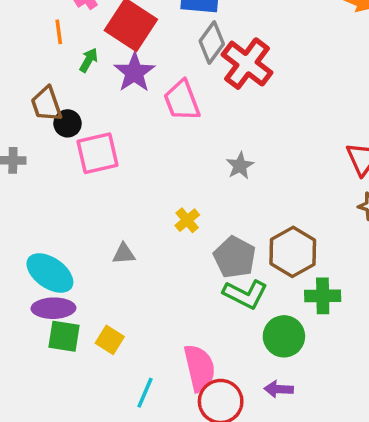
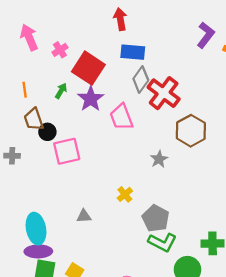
orange line: (59, 32) -> (25, 90), moved
brown hexagon: (293, 252) -> (191, 131), moved
cyan ellipse: (50, 273) -> (36, 229), turned 44

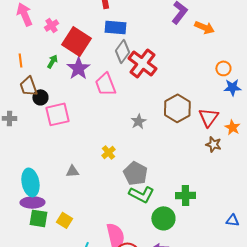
brown hexagon: (191, 131) -> (177, 108), moved

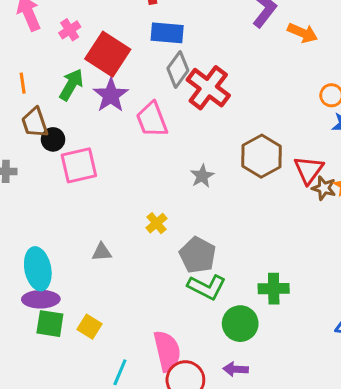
green arrow: (52, 61) -> (71, 85), size x1.5
brown star: (213, 144) -> (324, 188), moved

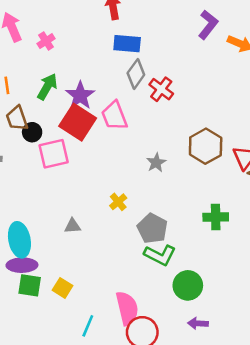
red square: (108, 54) -> (78, 122), moved
red cross: (208, 88) -> (161, 89), size x0.7
green cross: (274, 289) -> (216, 217), moved
purple arrow: (236, 369) -> (198, 323), moved

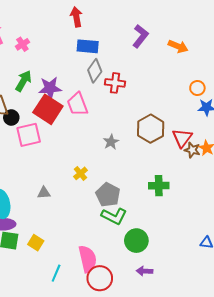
purple L-shape: (208, 25) -> (140, 36), moved
red cross: (161, 89) -> (115, 83), turned -30
purple star: (80, 95) -> (50, 88), turned 30

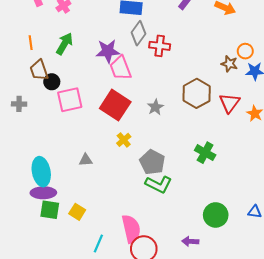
purple star: (50, 88) -> (108, 51), moved
red square: (48, 109) -> (115, 105), moved
brown star: (192, 150) -> (229, 64), moved
green cross: (159, 186) -> (205, 153), turned 30
green circle: (136, 241) -> (216, 215), moved

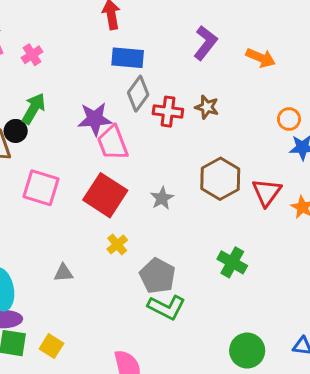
brown star: (229, 64) -> (207, 107), moved
black circle: (52, 82) -> (16, 131), moved
pink square: (70, 100) -> (41, 188), turned 30

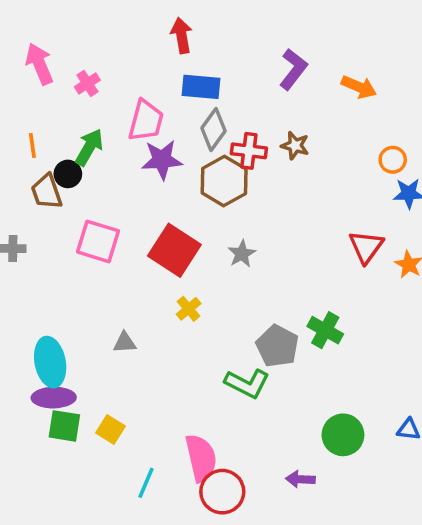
pink trapezoid: (113, 143) -> (146, 121), moved, turned -144
brown hexagon: (220, 179) -> (224, 181), moved
gray pentagon: (158, 276) -> (277, 346), moved

